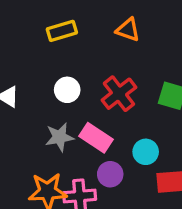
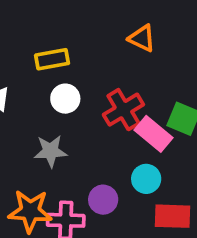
yellow rectangle: (62, 31) -> (52, 59), moved
pink rectangle: (96, 138) -> (153, 134), moved

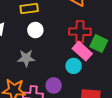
red cross: (123, 110) -> (80, 32), moved, turned 30
cyan circle: (146, 179) -> (74, 66), moved

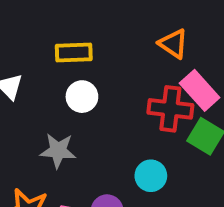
pink rectangle: (82, 51) -> (200, 90), moved

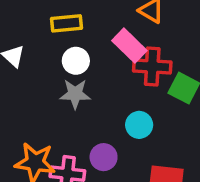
pink rectangle: (200, 90) -> (129, 46), moved
gray star: (58, 151) -> (75, 94), moved

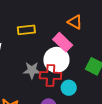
white circle: (76, 61) -> (56, 60), moved, size x1.6
red cross: (152, 67) -> (50, 76), moved

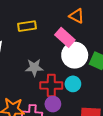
white circle: (56, 60) -> (75, 55), moved
red cross: (50, 76) -> (51, 85), moved

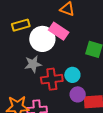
white circle: (75, 55) -> (42, 39), moved
purple circle: (53, 104) -> (78, 94), moved

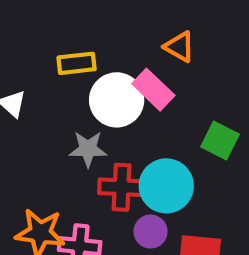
cyan circle: (72, 75) -> (166, 186), size x1.6
purple circle: (78, 94) -> (151, 232), moved

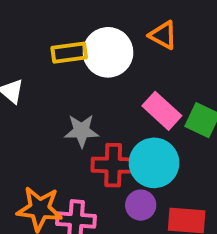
pink rectangle: (153, 90) -> (162, 111), moved
white circle: (117, 100) -> (108, 52), moved

